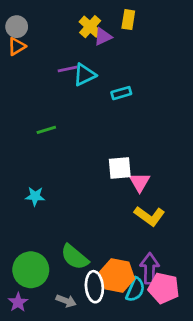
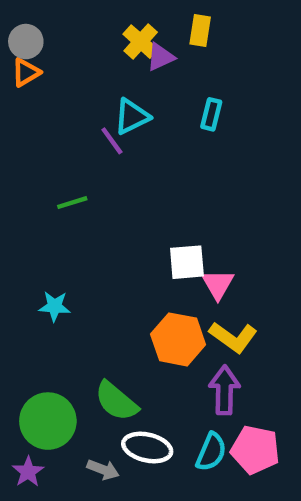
purple line: (68, 69) -> (112, 141), moved, turned 66
cyan rectangle: (121, 93) -> (211, 114), moved, turned -60
purple arrow: (150, 268) -> (224, 390), moved
orange hexagon: (117, 275) -> (178, 339), moved
white ellipse: (94, 287) -> (147, 448), turned -72

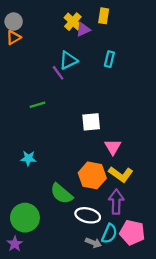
white square: (187, 262) -> (91, 122), moved
green semicircle: (116, 401) -> (61, 194), moved
white ellipse: (147, 448) -> (88, 215), moved
gray arrow: (103, 470) -> (93, 243), moved

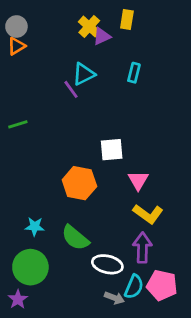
green line: (38, 105) -> (18, 124), moved
cyan star: (28, 158) -> (35, 227), moved
orange hexagon: (92, 175) -> (79, 183), moved

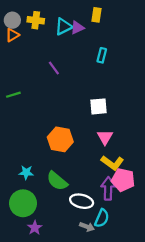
yellow cross: (89, 27) -> (36, 20), moved, turned -35
cyan triangle: (84, 74) -> (63, 27), moved
white square: (112, 150) -> (99, 106), moved
pink pentagon: (162, 285) -> (123, 180), moved
purple star: (18, 299) -> (35, 228), moved

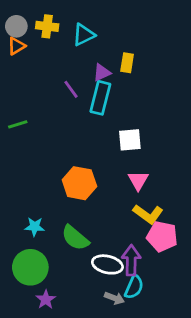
yellow rectangle: (96, 15) -> (127, 63), moved
purple triangle: (77, 28) -> (102, 73), moved
cyan rectangle: (102, 55) -> (100, 98), moved, size x1.6
purple arrow: (108, 188) -> (131, 260), moved

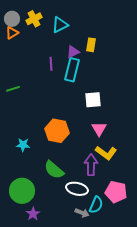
yellow cross: (47, 26) -> (34, 19), turned -35
purple line: (71, 89) -> (51, 64), turned 32
cyan star: (35, 227) -> (23, 145), moved
pink pentagon: (162, 236) -> (116, 192), moved
purple arrow: (131, 260) -> (91, 165), moved

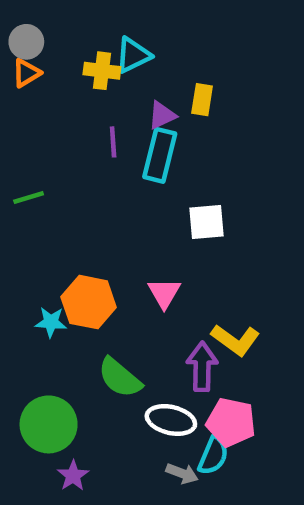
yellow cross: (34, 19) -> (102, 71), moved, turned 35
pink triangle: (99, 129) -> (164, 293), moved
orange hexagon: (57, 131) -> (89, 302), moved
pink pentagon: (116, 192) -> (231, 422), moved

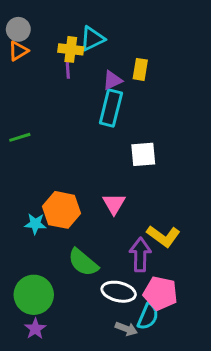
purple line: (113, 142) -> (68, 68), moved
purple star: (73, 476) -> (35, 329), moved

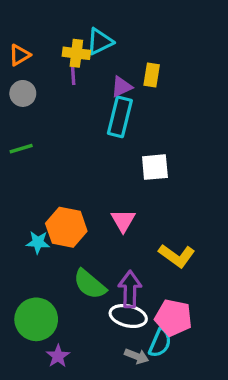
gray circle: (18, 29) -> (23, 93), moved
purple arrow: (140, 255) -> (130, 289), moved
purple star: (35, 329) -> (58, 356), moved

